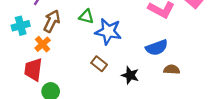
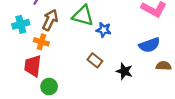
green triangle: (86, 16) -> (83, 16), size x1.5
blue star: (108, 31) -> (104, 30), size x0.6
orange cross: (43, 44) -> (41, 42), turned -32

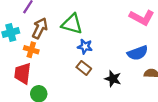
blue star: (104, 30) -> (85, 46), moved

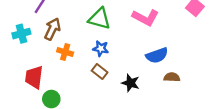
pink L-shape: (142, 17) -> (145, 17), moved
green triangle: (72, 24) -> (100, 19), moved
orange cross: (31, 50) -> (65, 52), moved

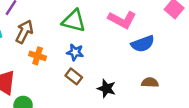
blue semicircle: (157, 55) -> (143, 44), moved

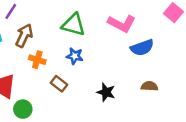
brown rectangle: (74, 76) -> (59, 84), moved

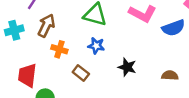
blue semicircle: (142, 48) -> (173, 28), moved
black star: (106, 92) -> (127, 67), moved

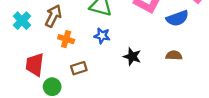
cyan cross: (14, 30) -> (22, 21), turned -30
brown rectangle: (81, 73) -> (79, 68), moved, turned -56
brown semicircle: (170, 75) -> (174, 55), moved

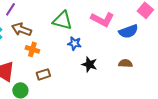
brown arrow: (53, 16) -> (21, 29), turned -96
blue star: (102, 36) -> (74, 43), moved

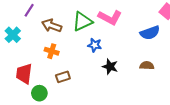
pink L-shape: (102, 19) -> (110, 17), moved
green triangle: (62, 20) -> (82, 22), turned -40
brown arrow: (21, 29) -> (52, 26), moved

